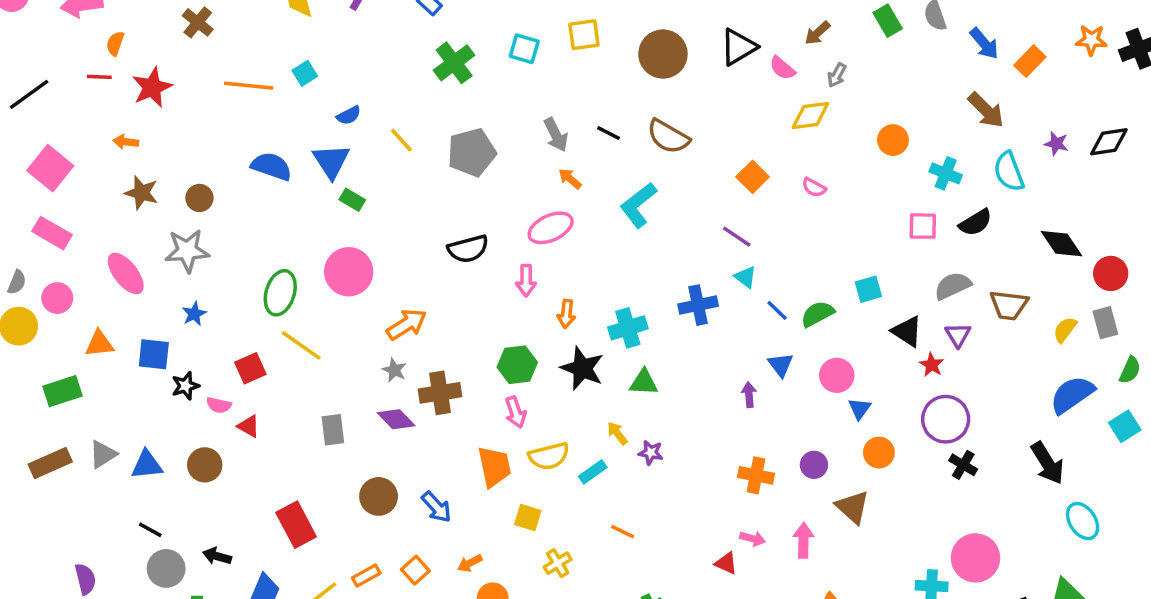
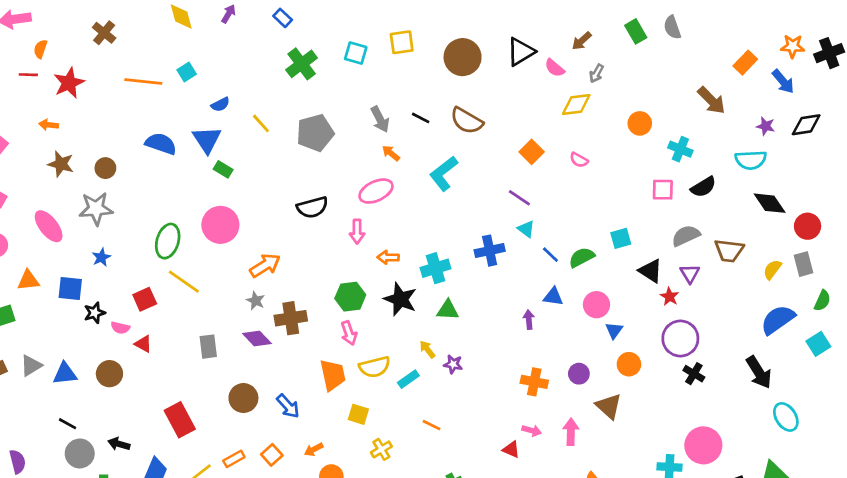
blue arrow: (984, 43) -> (783, 81), moved
cyan semicircle: (1009, 172) -> (751, 160), moved, turned -72
orange arrow: (566, 314) -> (388, 257), turned 85
blue triangle: (781, 365) -> (553, 297), turned -45

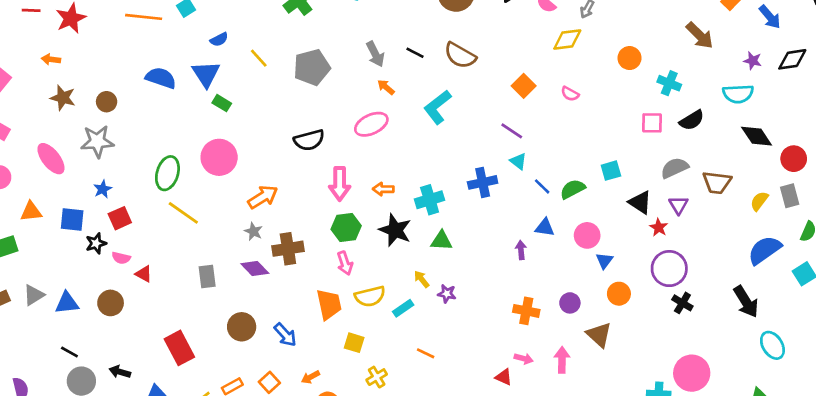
pink arrow: (357, 232) -> (340, 184), moved, size x1.4
red square: (145, 299) -> (120, 218), moved

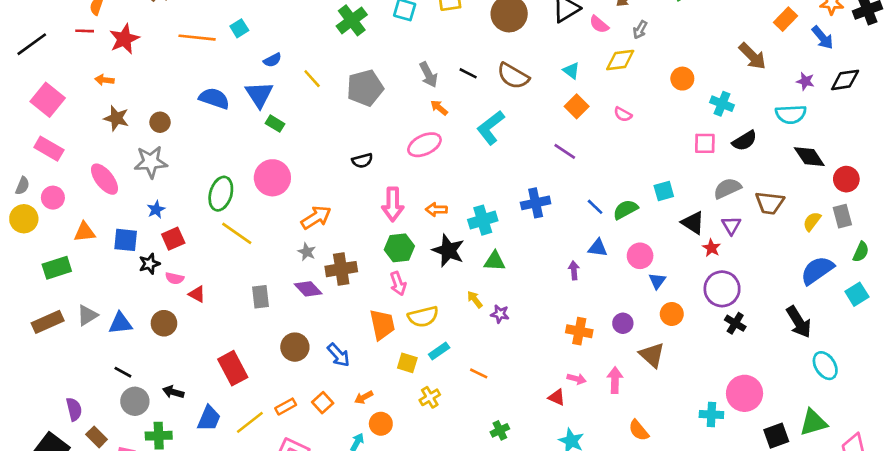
black semicircle: (309, 140) -> (362, 161), size x0.7
cyan triangle: (518, 161) -> (571, 71), moved
cyan rectangle: (403, 308) -> (439, 351), moved

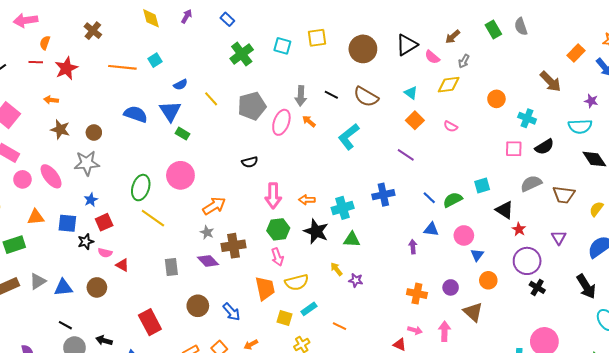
gray arrow: (428, 75) -> (301, 96), turned 30
pink ellipse: (424, 145) -> (281, 122), moved, turned -45
pink circle: (53, 198) -> (22, 179), moved
purple triangle: (731, 225) -> (559, 237), moved

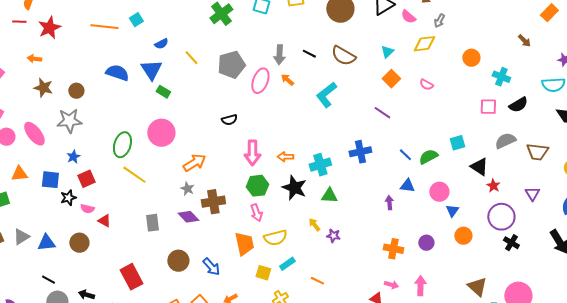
brown arrow: (550, 82) -> (524, 41), size x0.6
cyan triangle: (411, 93) -> (387, 52), turned 40
brown triangle: (473, 312) -> (477, 287), moved

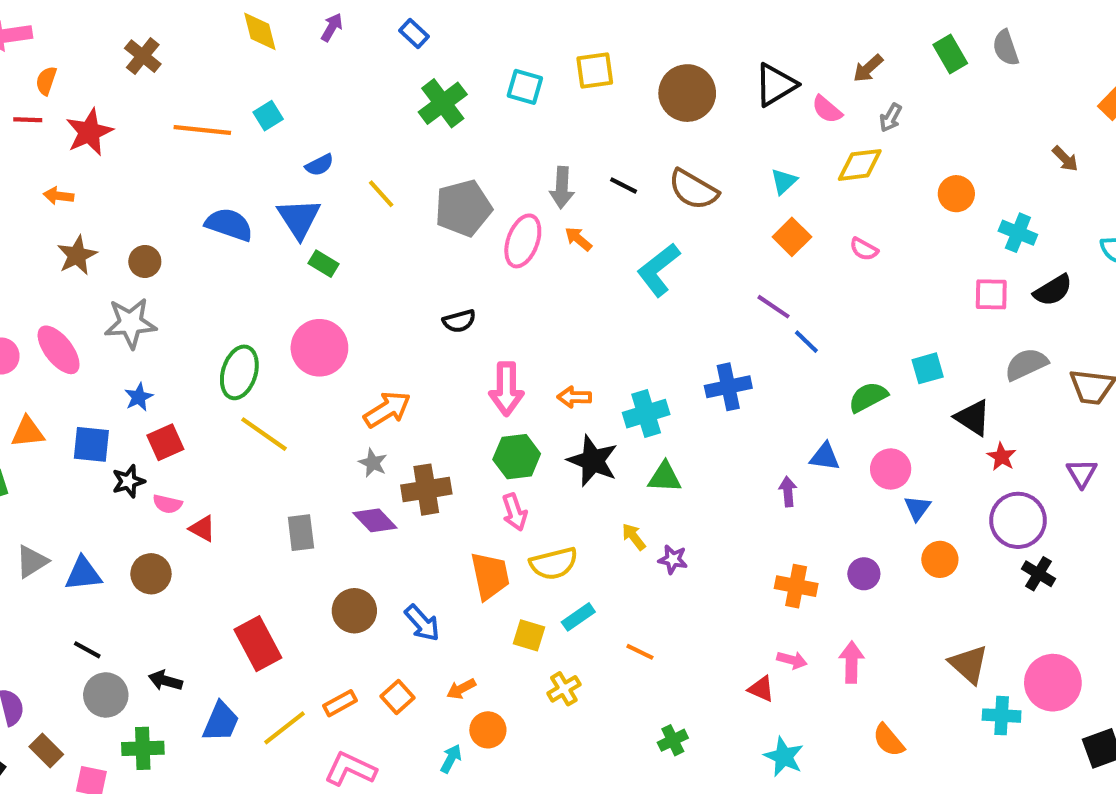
brown star: (43, 88) -> (77, 255), turned 30
blue line: (405, 155) -> (806, 342), moved

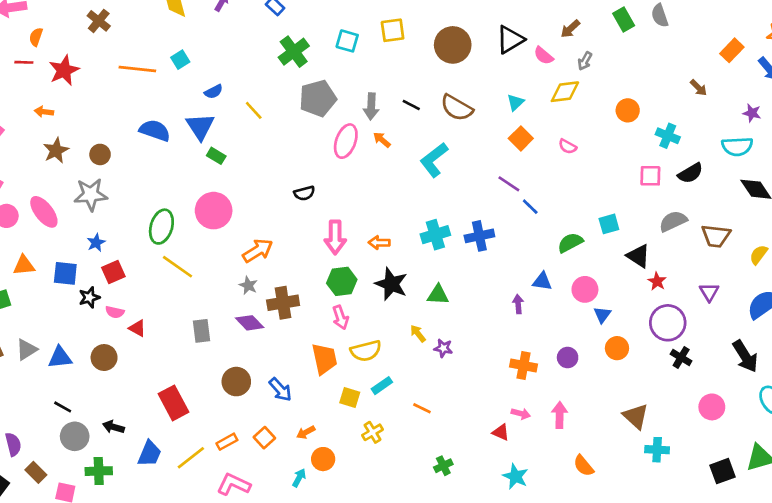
gray pentagon: (463, 208) -> (318, 98), moved
cyan cross: (646, 414) -> (435, 235), moved
pink circle: (1053, 683) -> (712, 407), moved, size x0.7

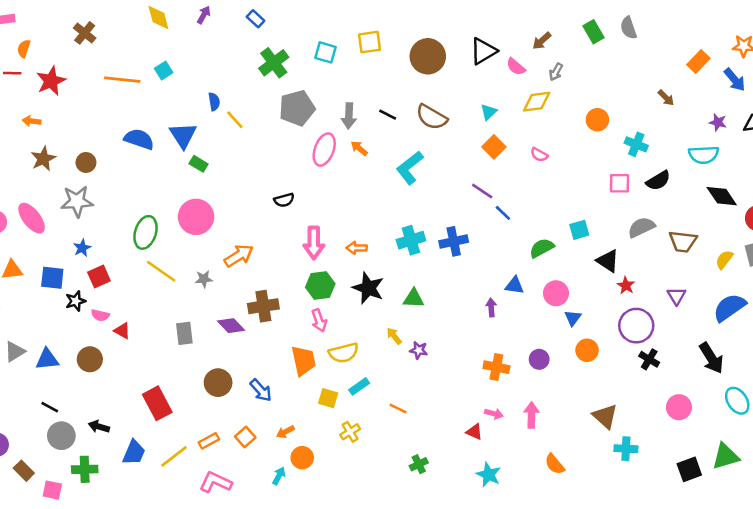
blue semicircle: (214, 92) -> (214, 102), moved, turned -72
gray star: (248, 285) -> (204, 279), moved, turned -30

